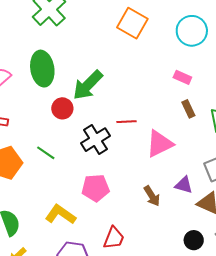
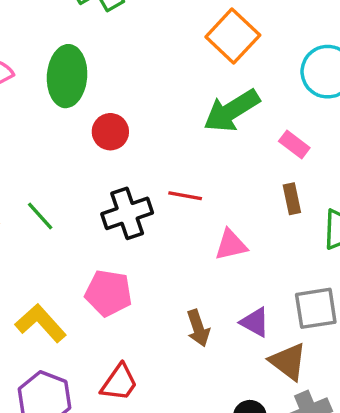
green arrow: (88, 85) -> (232, 111), moved
red circle: (62, 108) -> (110, 132), moved
pink triangle: (159, 144) -> (231, 245), size x0.7

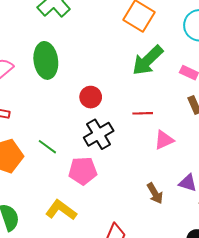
red circle: (110, 132) -> (91, 97), moved
red line: (185, 196) -> (143, 113), moved
pink pentagon: (108, 293) -> (83, 171), moved

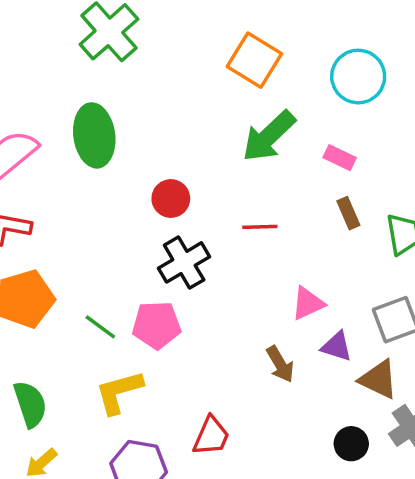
pink triangle: (164, 140) -> (308, 303), moved
green line: (47, 147) -> (100, 327), moved
yellow L-shape: (61, 210) -> (119, 392), turned -52

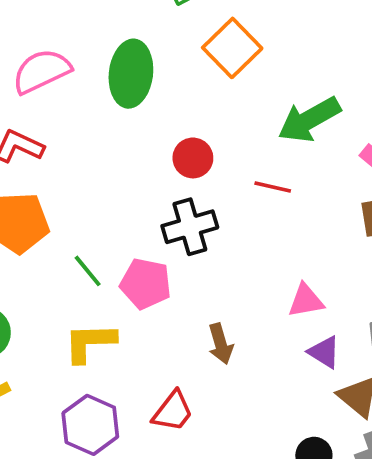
orange square: (254, 60) -> (232, 48), moved
red line: (260, 227) -> (273, 187), moved
brown arrow: (280, 364) -> (221, 344), moved

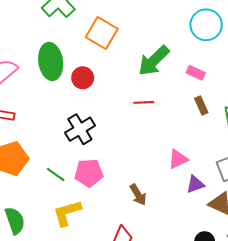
red circle: (193, 158) -> (83, 78), moved
black cross: (190, 227) -> (80, 129), moved
purple triangle: (324, 352) -> (195, 184), turned -36

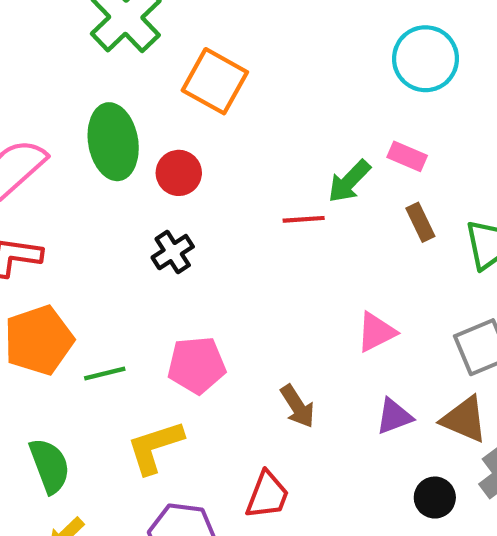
green arrow: (154, 61) -> (349, 181), moved, size x0.7
black cross: (80, 129) -> (173, 252), moved, size x0.7
green line: (56, 174) -> (105, 373), moved, turned -48
purple triangle: (195, 184) -> (394, 416), moved

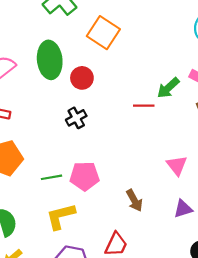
pink triangle: (376, 332) -> (177, 165), turned -45
green line: (105, 373) -> (51, 177), moved

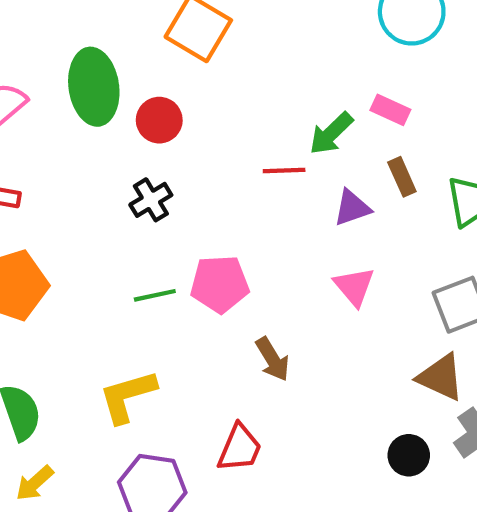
pink pentagon: (85, 176) -> (220, 284), moved
green line: (51, 177) -> (155, 295), moved
purple triangle: (183, 209) -> (352, 208), moved

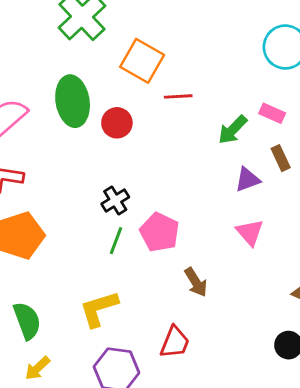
red line: (284, 170) -> (178, 96), moved
black cross: (151, 200) -> (115, 201), moved
pink pentagon: (220, 284) -> (159, 232), turned 30
green line: (155, 295) -> (116, 241), turned -56

